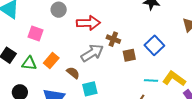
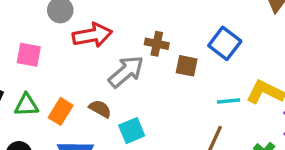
red arrow: (88, 23) -> (92, 35), moved
brown square: (129, 55) -> (187, 66), turned 32
orange rectangle: (51, 61) -> (61, 111), moved

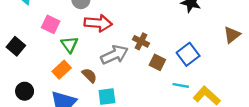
cyan line: (229, 101) -> (181, 85), moved
green triangle: (26, 105) -> (69, 44), moved, turned 42

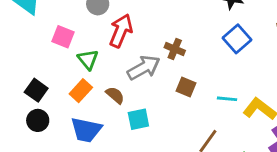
red arrow: (98, 23) -> (121, 31), turned -68
black square: (16, 46) -> (36, 90), moved
blue square: (188, 54) -> (237, 39), moved
brown square: (157, 62) -> (186, 87), moved

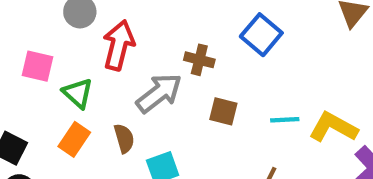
blue square: (237, 39) -> (261, 35), moved
brown semicircle: (115, 95) -> (124, 138), turned 42

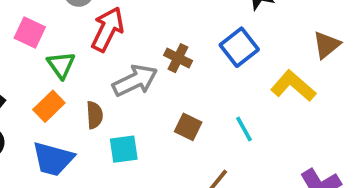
brown square: (223, 111) -> (188, 127), moved
cyan line: (285, 120) -> (244, 129), turned 52
yellow L-shape: (333, 127) -> (293, 86), moved

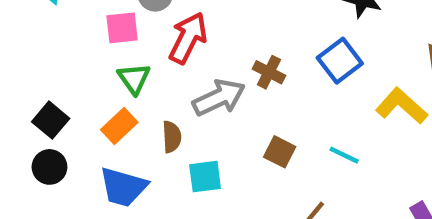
pink square: (30, 33) -> (122, 28), moved, turned -32
cyan line: (244, 129) -> (344, 155), turned -36

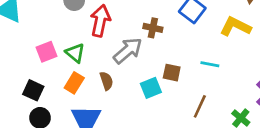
pink square: (122, 28) -> (47, 52), moved
cyan square: (205, 177) -> (151, 88), moved

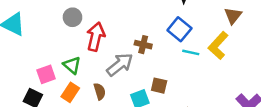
yellow L-shape: (235, 27) -> (218, 46), turned -76
pink square: (47, 52) -> (46, 74), moved
cyan line: (210, 64) -> (191, 52), moved

